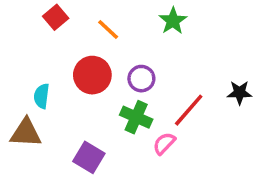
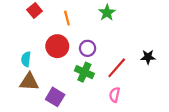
orange line: (108, 30) -> (67, 18), turned 32
brown triangle: (26, 133) -> (29, 82), moved
pink semicircle: (164, 143) -> (115, 95), moved, turned -32

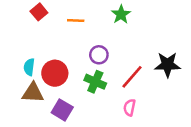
orange line: (67, 18) -> (76, 21), turned -72
red circle: (57, 46) -> (55, 73), moved
black star: (148, 57) -> (168, 65), size x1.5

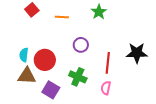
red line: (132, 77) -> (108, 63), turned -35
green cross: (95, 82) -> (78, 77), moved

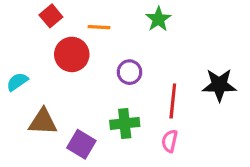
cyan semicircle: (24, 55) -> (17, 82), moved, turned 48
red circle: (45, 60) -> (72, 54), moved
green cross: (78, 77) -> (125, 123), turned -30

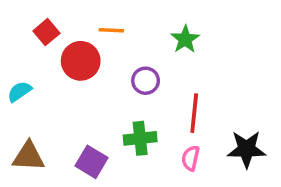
red square: (51, 16) -> (46, 32), moved
green star: (158, 19) -> (185, 39), moved
black star: (219, 85) -> (246, 149), moved
brown triangle: (43, 122) -> (28, 156), moved

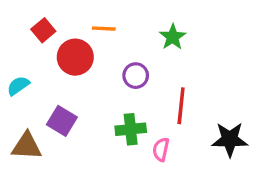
pink semicircle: (191, 158) -> (161, 149), moved
purple square: (91, 162) -> (62, 121), moved

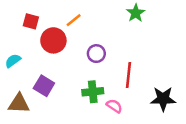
orange line: (104, 29) -> (74, 20), turned -42
red square: (43, 30) -> (31, 21), turned -35
green star: (173, 37) -> (136, 13), moved
pink semicircle: (161, 149) -> (114, 106), turned 112

